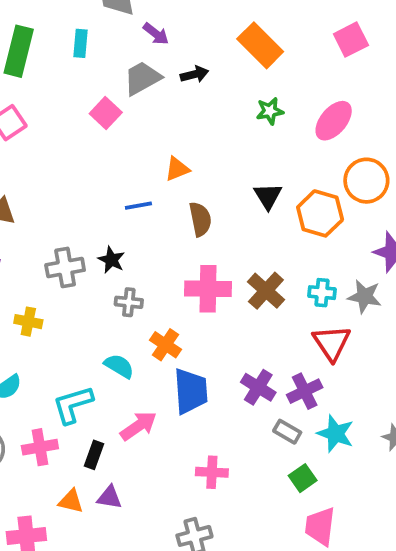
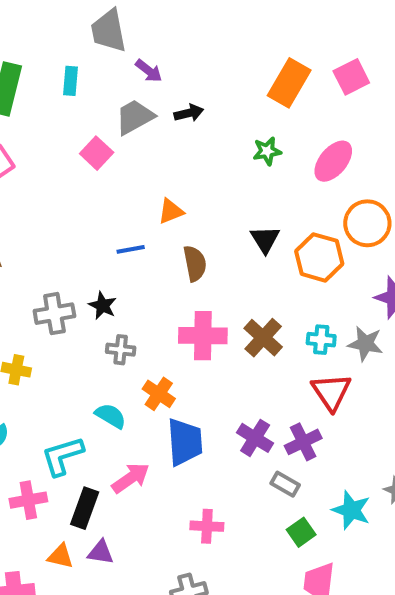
orange rectangle: (260, 45) -> (289, 83), moved, turned 75
cyan star: (335, 434) -> (351, 510), moved
black rectangle: (94, 455) -> (85, 508), size x1.4

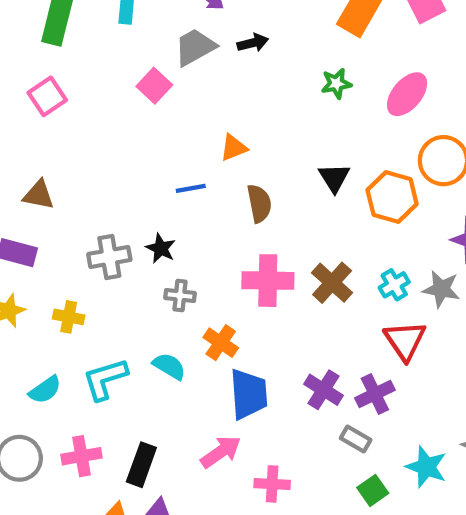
cyan cross: (321, 340) -> (394, 285), turned -36
cyan L-shape: (62, 456) -> (105, 379), moved
pink arrow: (131, 478) -> (221, 452), moved

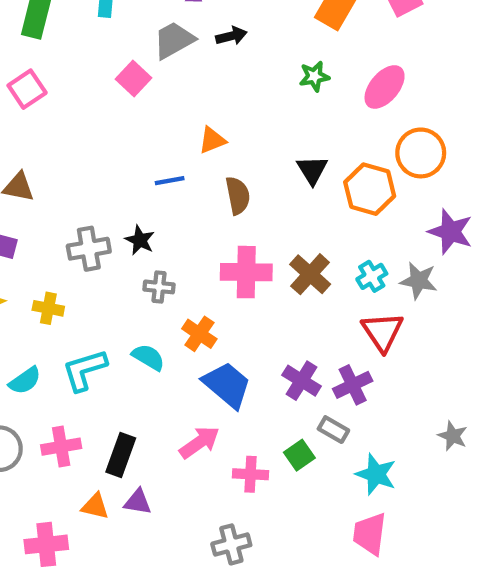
blue trapezoid: (249, 394) -> (227, 385), turned -46
cyan star: (426, 467) -> (376, 474), moved
green square: (373, 490) -> (299, 455), moved

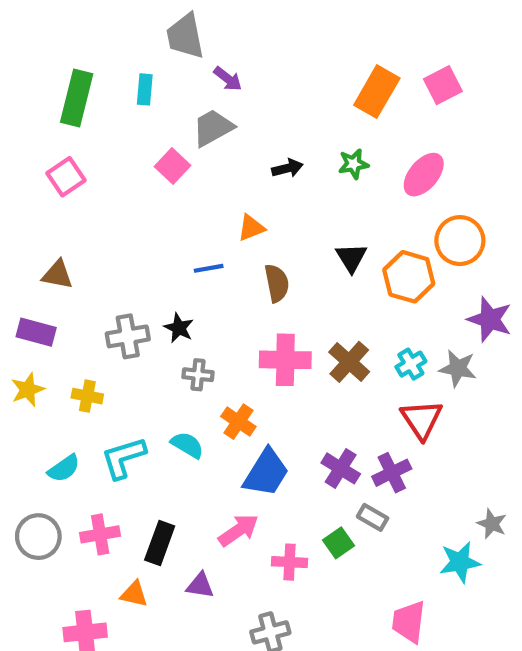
black arrow: (231, 36) -> (287, 168), moved
blue trapezoid: (227, 385) -> (266, 473), turned 82
cyan star: (376, 474) -> (460, 562), moved, turned -30
purple triangle: (138, 502) -> (200, 586), moved

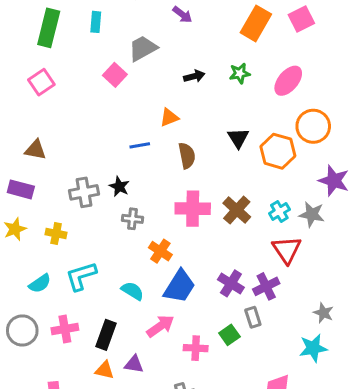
purple arrow: (228, 79) -> (182, 15), moved
cyan semicircle: (187, 445) -> (132, 291), moved
gray rectangle: (373, 517) -> (253, 317), turned 42
gray star: (492, 524) -> (323, 313), moved
orange triangle: (134, 594) -> (105, 370), moved

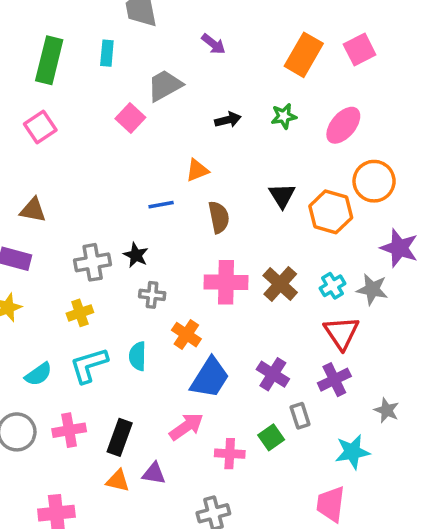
yellow cross: (56, 234) -> (80, 313), moved, turned -30
purple cross: (266, 286) -> (334, 380), moved
cyan semicircle: (132, 291) -> (138, 356), moved, turned -120
cyan star: (313, 348) -> (352, 452), moved

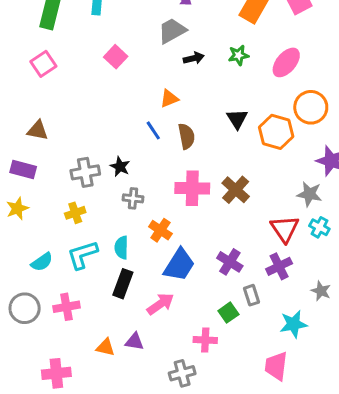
gray trapezoid: (165, 86) -> (172, 31), moved
blue line: (161, 205) -> (153, 130), moved, turned 66
cyan cross: (333, 286) -> (319, 227), moved, turned -30
black rectangle: (120, 437) -> (123, 284), moved
pink cross: (230, 454) -> (205, 340), moved

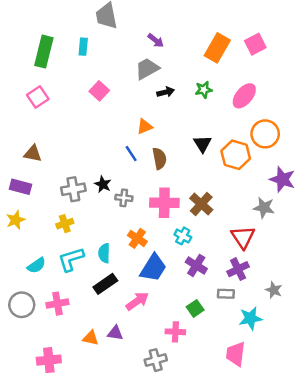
gray cross: (133, 198) -> (124, 198), moved
cyan cross: (319, 227) -> (183, 236), moved
black rectangle: (123, 284) -> (105, 284), turned 35
gray rectangle: (252, 295) -> (226, 294), moved, turned -70

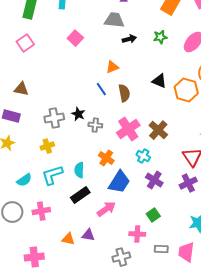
gray trapezoid: (147, 69) -> (114, 20), turned 35
black triangle: (202, 144) -> (159, 81), turned -35
pink cross: (164, 203) -> (128, 129), turned -35
gray rectangle: (226, 294) -> (161, 249), moved

